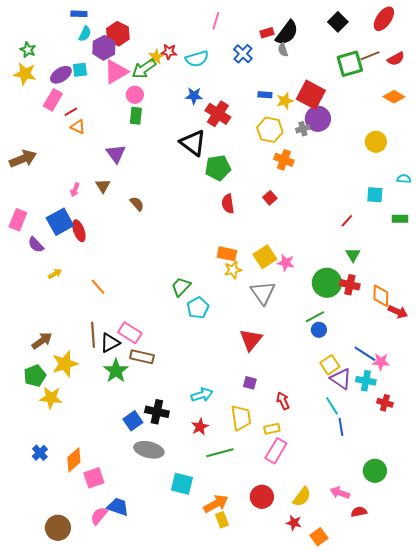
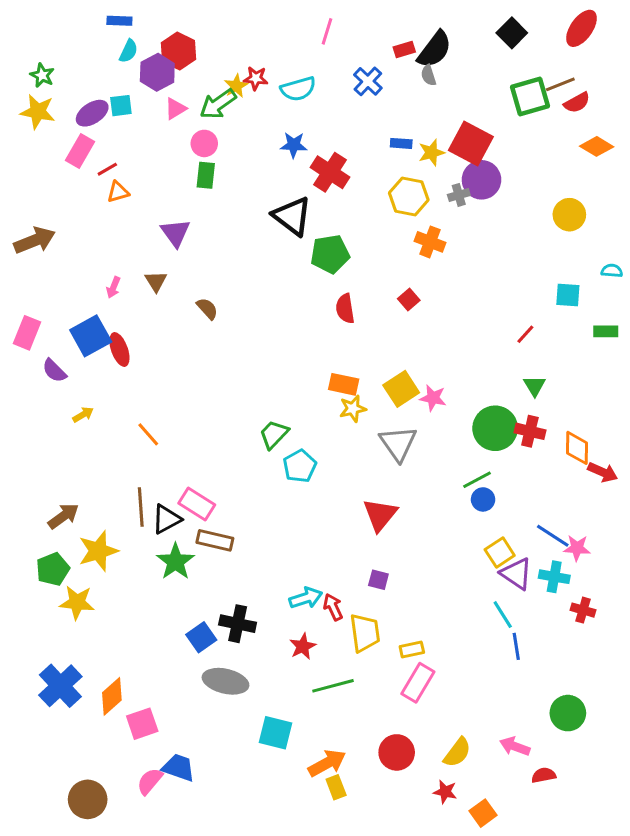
red semicircle: (396, 59) -> (577, 103), moved
pink triangle: (116, 72) -> (175, 109), size x0.6
orange triangle: (78, 127) -> (118, 192), turned -42
red arrow: (283, 401) -> (333, 607), moved
blue cross: (40, 453) -> (60, 686), size x1.8

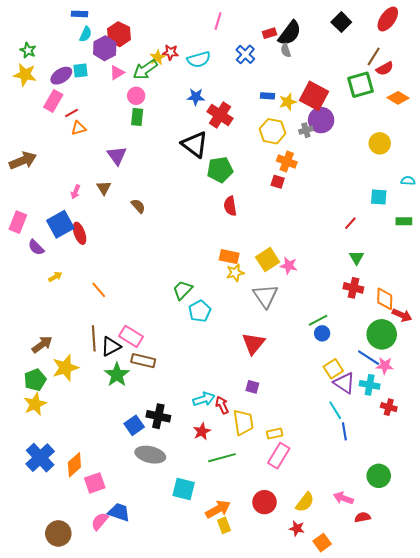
brown line: (560, 84) -> (374, 56), turned -36
green square: (530, 96) -> (361, 85), moved
red square: (409, 299) -> (278, 182), moved, turned -32
green circle: (495, 428) -> (382, 334), moved
yellow star: (77, 602) -> (35, 404), moved, turned -30

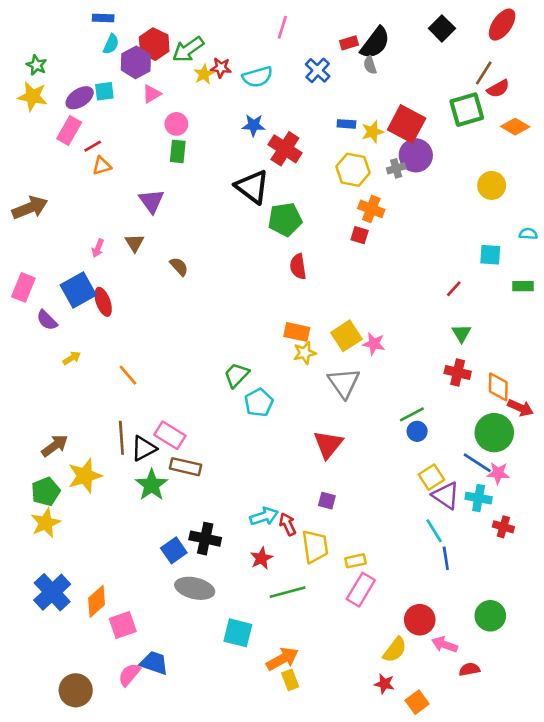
green arrow: (145, 70) -> (188, 49), moved
red circle: (264, 502) -> (420, 620), moved

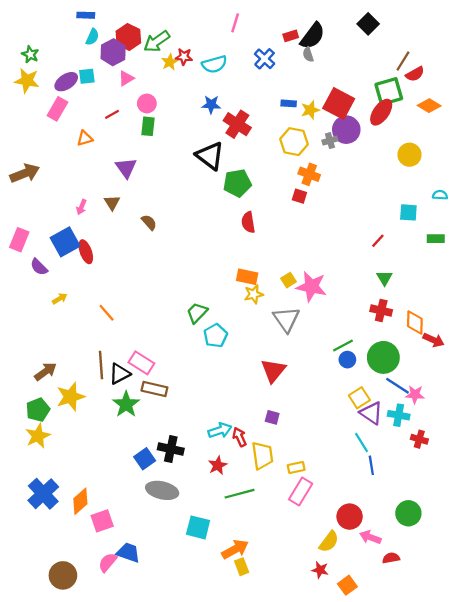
red ellipse: (502, 25) -> (381, 112), moved
red line: (93, 146) -> (112, 114), moved
yellow square: (346, 336) -> (289, 280), size x0.6
pink star: (374, 344) -> (311, 287), size x1.6
green circle: (494, 433) -> (383, 357), moved

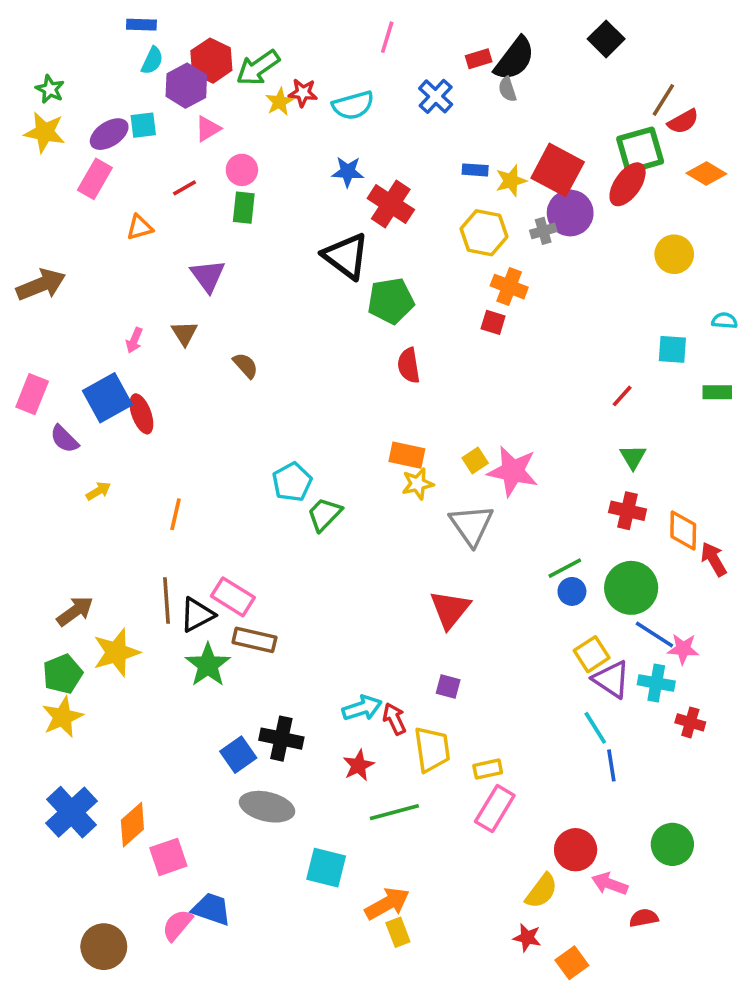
orange line: (107, 313) -> (176, 514), turned 54
cyan pentagon: (216, 336) -> (292, 482), moved
red arrow: (433, 340) -> (714, 559), turned -144

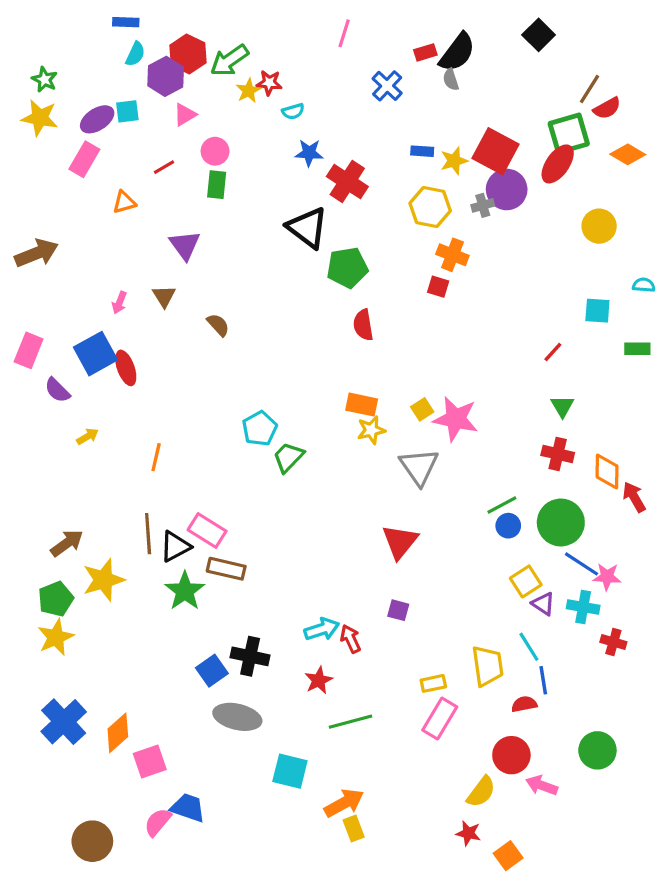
cyan semicircle: (353, 105) -> (293, 111), moved, size x0.6
purple triangle: (611, 679) -> (543, 604), size x0.7
yellow trapezoid: (432, 749) -> (488, 666), moved
red semicircle: (644, 918) -> (524, 704), moved

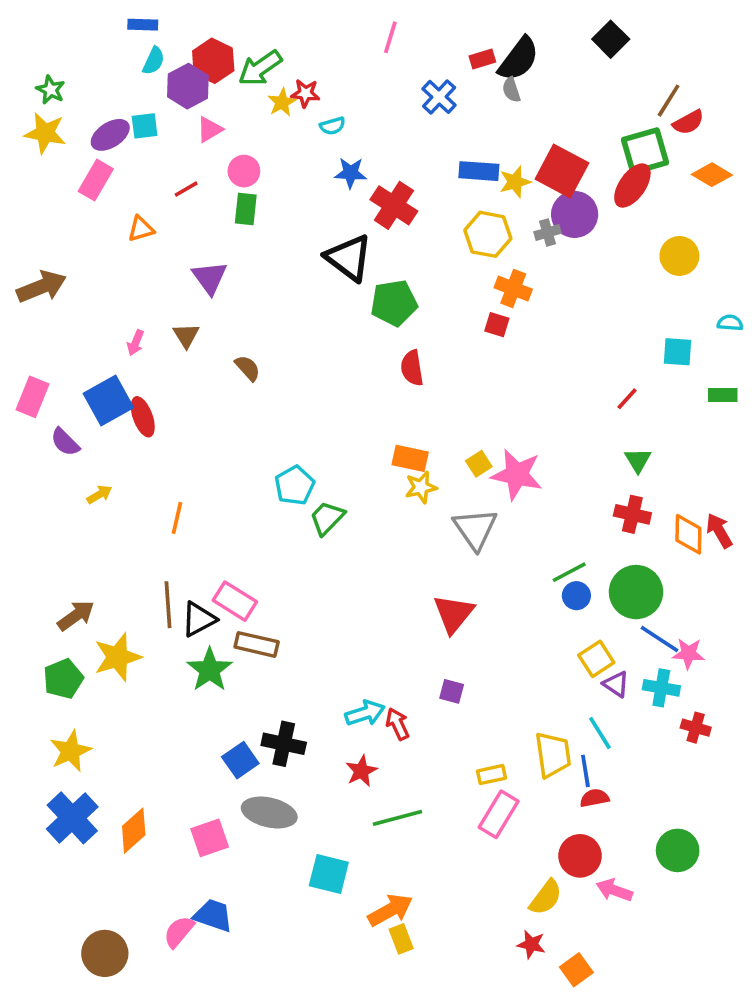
blue rectangle: (422, 151) -> (479, 171), size x1.5
red arrow: (634, 497) -> (719, 531), moved
yellow star: (56, 637) -> (70, 751), moved
blue line: (543, 680) -> (585, 771), moved
pink square: (150, 762) -> (210, 838), moved

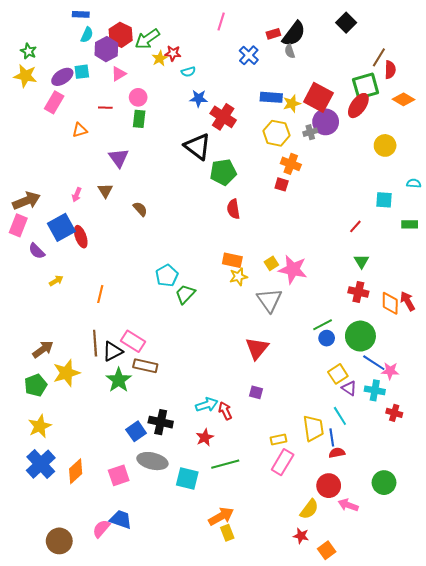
red semicircle: (688, 122) -> (390, 70), turned -60
red line: (186, 189) -> (105, 108), turned 32
brown arrow: (42, 287) -> (26, 201), moved
cyan square: (329, 874) -> (187, 478), moved

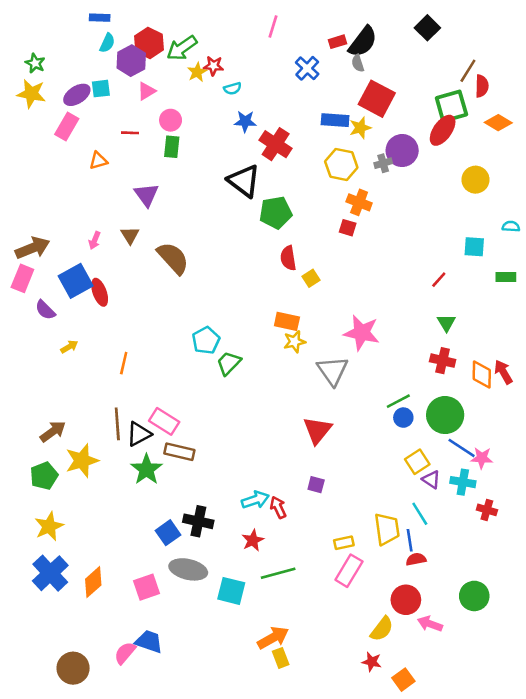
red square: (318, 97) -> (377, 99), moved
brown semicircle: (140, 209) -> (173, 258), size x1.8
yellow square: (271, 263) -> (311, 278), moved

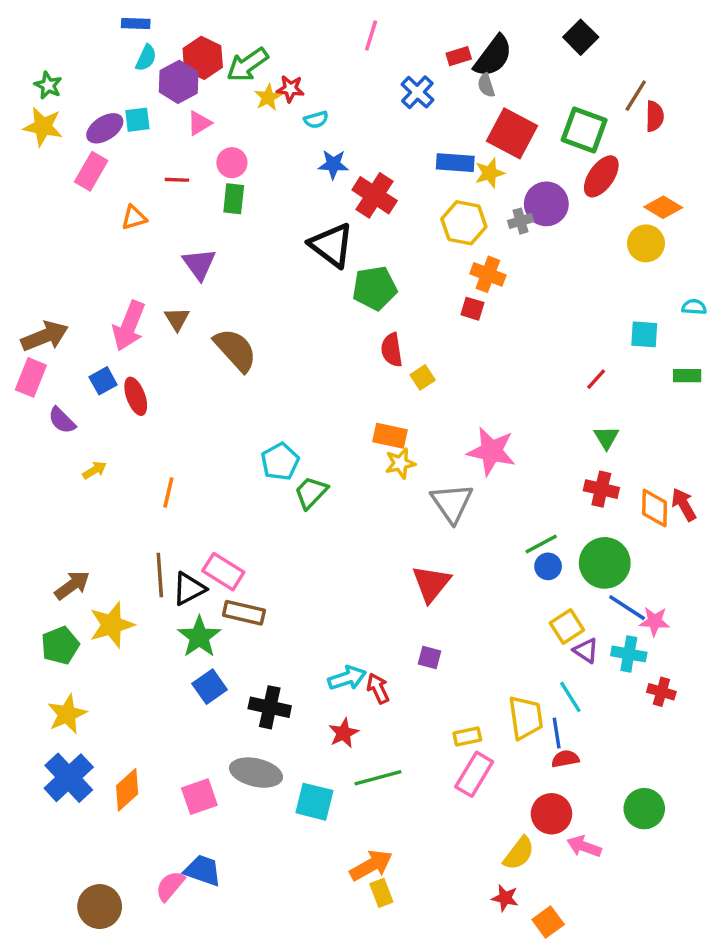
green square: (451, 106) -> (584, 130), moved, turned 36
orange diamond: (498, 123) -> (663, 207), moved
pink arrow: (95, 240) -> (129, 326), size x2.0
blue square: (76, 281) -> (103, 381), size x0.6
blue square: (168, 533) -> (210, 687), moved

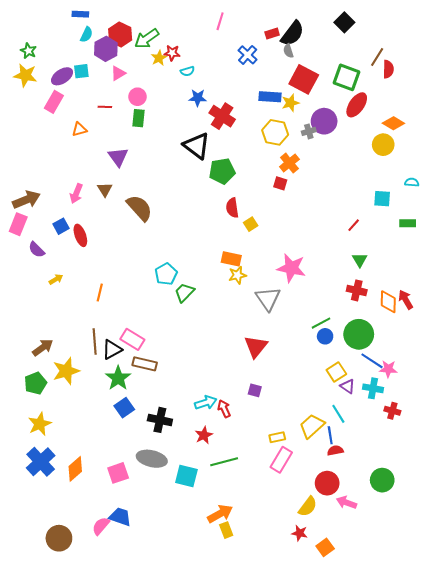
orange cross: (488, 274) -> (289, 163), turned 30
pink arrow: (129, 326) -> (76, 194), size x0.7
yellow trapezoid: (526, 718) -> (312, 426), turned -124

